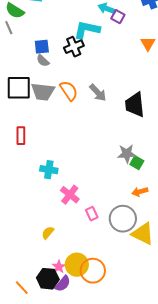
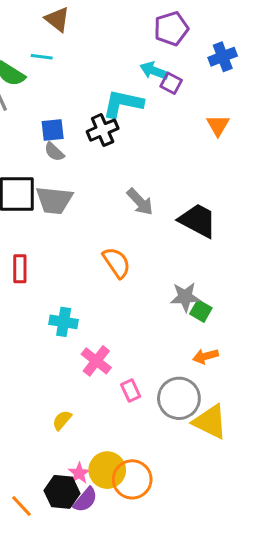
orange semicircle: (69, 91) -> (117, 263), moved
black trapezoid: (135, 105) -> (198, 221), turned 124

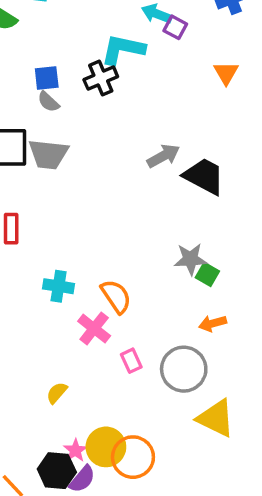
gray arrow: (140, 202) -> (163, 156), moved, turned -76
orange semicircle: (117, 263) -> (116, 296), moved
yellow triangle: (210, 422) -> (216, 418), moved

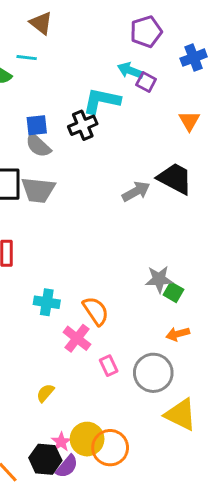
gray semicircle: (48, 102) -> (38, 145), size x1.4
black trapezoid: (204, 176) -> (175, 178), moved

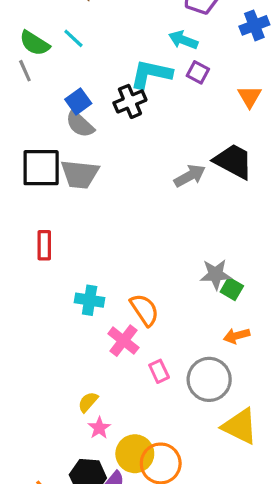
cyan line: (27, 58) -> (73, 38), moved, turned 36
purple square: (146, 82) -> (198, 72), moved
blue square: (37, 125) -> (78, 101), turned -30
pink star: (61, 442) -> (99, 428), moved

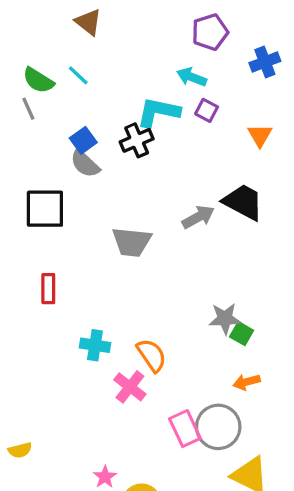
gray trapezoid: (80, 174) -> (132, 242), moved
pink rectangle: (159, 371) -> (185, 429), moved, size x1.5
yellow semicircle: (88, 402) -> (20, 450), moved, turned -145

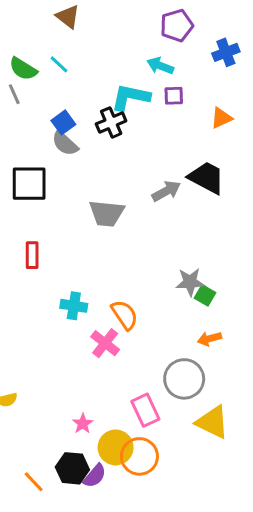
purple square: (207, 110) -> (174, 96), turned -30
orange triangle: (260, 135) -> (221, 118), turned 35
pink rectangle: (185, 429) -> (145, 410), moved

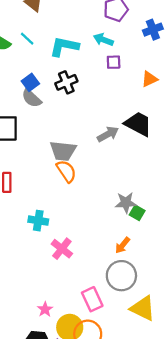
cyan L-shape: (130, 97) -> (64, 46), moved
orange semicircle: (125, 315) -> (66, 171), moved
orange arrow: (209, 339) -> (123, 245), moved, turned -36

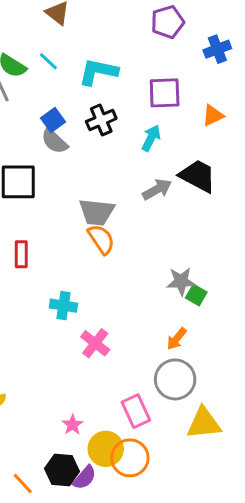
cyan arrow: (103, 40) -> (151, 138), moved, turned 96
purple square: (114, 62) -> (165, 93), size x1.6
yellow triangle: (143, 308) -> (204, 423), turned -32

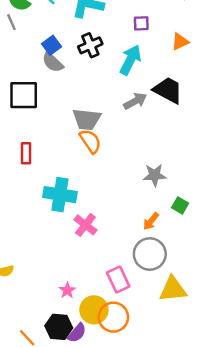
purple square: (165, 93) -> (141, 23), size x0.6
cyan arrow: (151, 138) -> (130, 60), size x1.4
green square: (196, 295) -> (180, 205), moved
cyan cross: (63, 306) -> (60, 195), size x1.5

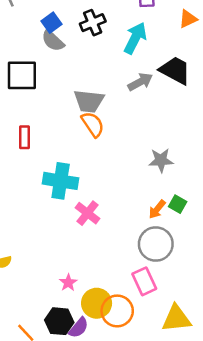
green square: (180, 205) -> (178, 204), moved
pink rectangle: (118, 279) -> (144, 281), moved
yellow triangle: (173, 289) -> (176, 319), moved

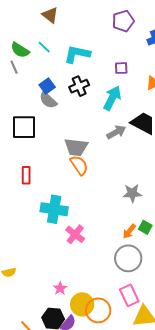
pink rectangle: (144, 281) -> (129, 295), moved

